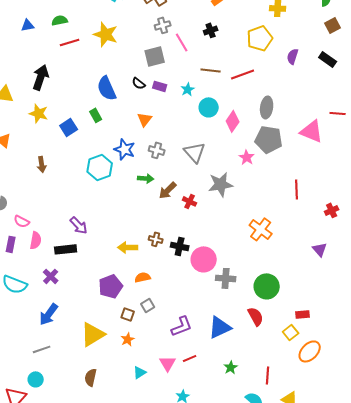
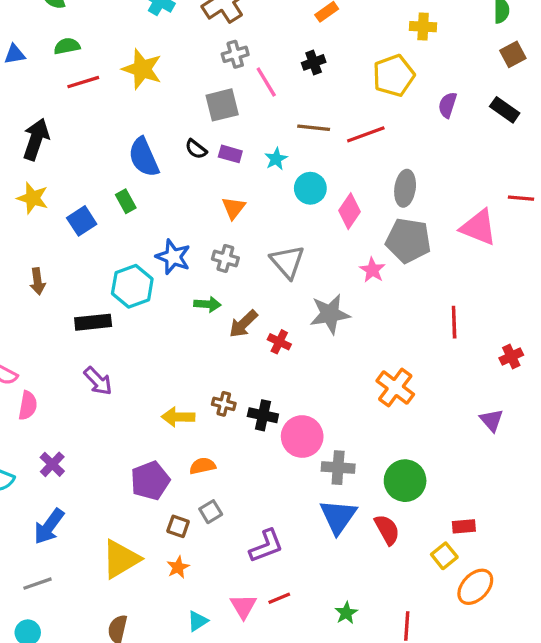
orange triangle: (145, 119) -> (234, 208), moved
black rectangle: (66, 249) -> (93, 322), moved
blue triangle: (220, 327) -> (338, 517), moved, turned -30

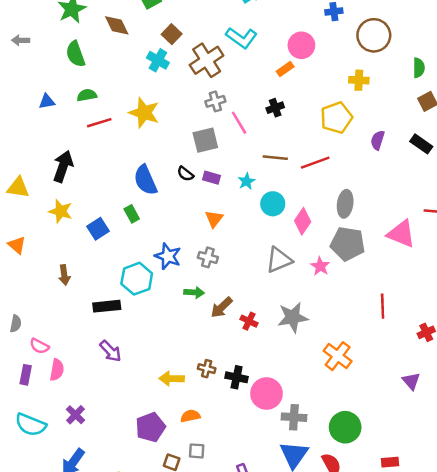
gray triangle: (287, 262) -> (279, 260), moved, turned 48
gray star: (330, 314) -> (293, 317), moved
gray square: (211, 512) -> (197, 451), turned 35

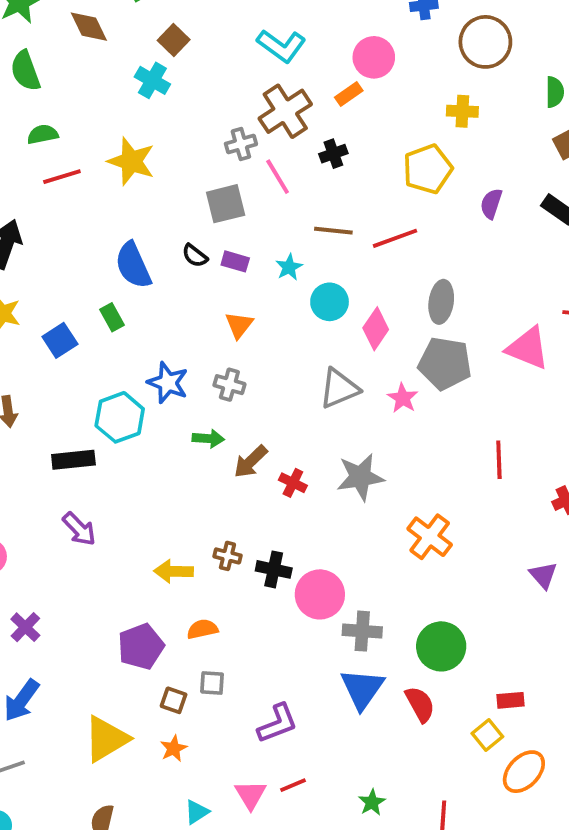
brown cross: (207, 60) -> (285, 111), moved

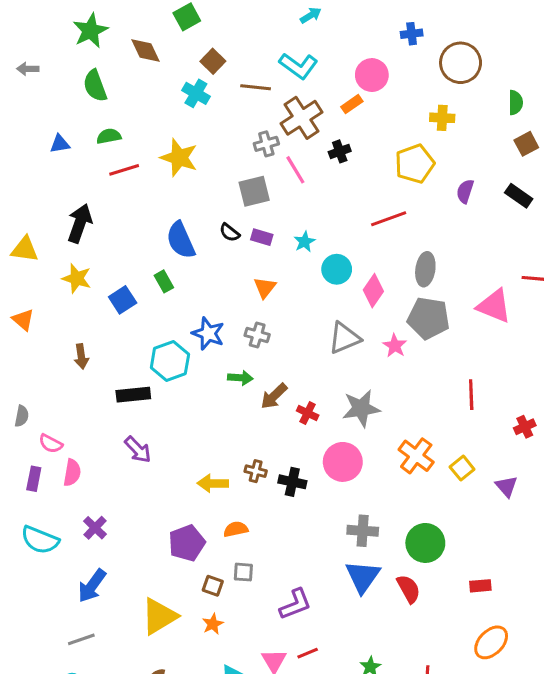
brown line: (333, 231) -> (256, 87), moved
pink circle: (320, 594) -> (343, 462), moved
yellow square: (487, 735) -> (462, 468), moved

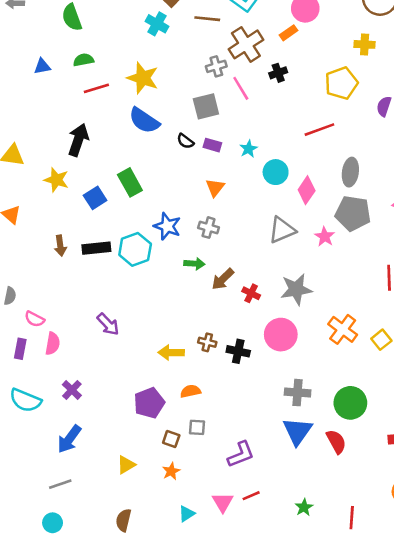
black arrow: (80, 223) -> (78, 140), moved
blue semicircle: (181, 240) -> (144, 121), moved, turned -32
green rectangle: (164, 281) -> (130, 182), size x1.5
black rectangle: (133, 395) -> (96, 248), moved
yellow triangle: (159, 616) -> (126, 465), size x0.6

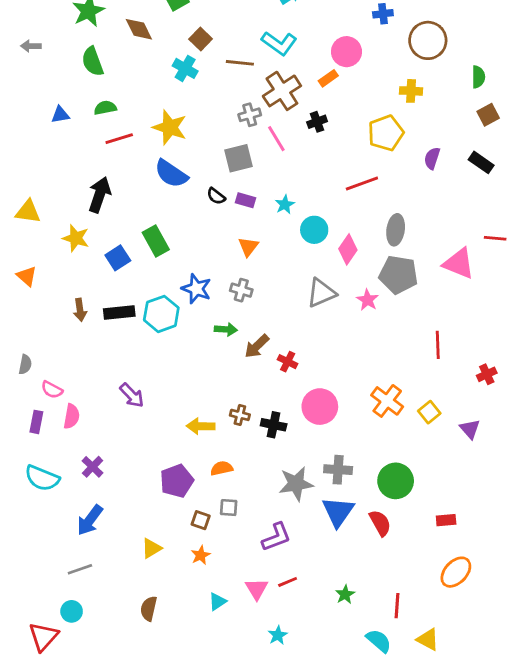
gray star: (296, 289) -> (296, 484), moved

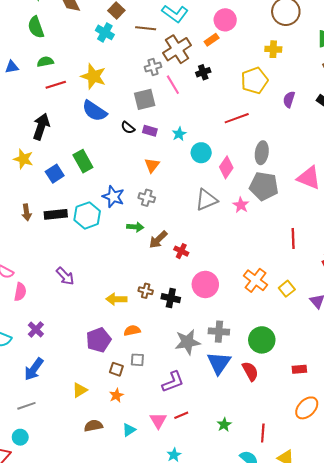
brown semicircle: (149, 609) -> (93, 426), moved, turned 66

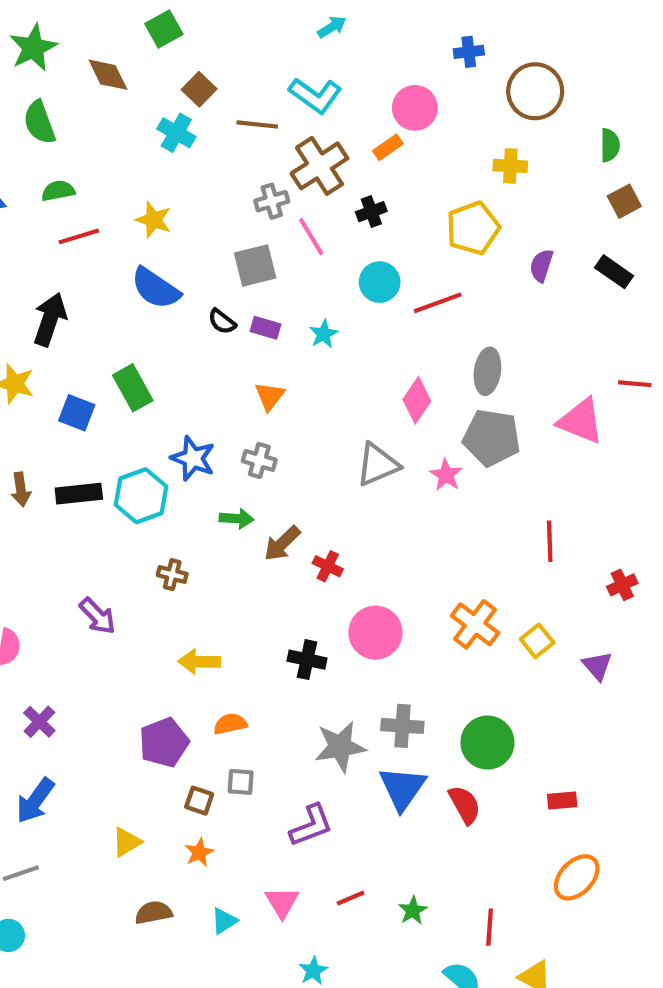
yellow star: (93, 76) -> (154, 220), size x0.7
cyan circle: (201, 153) -> (380, 282), moved
blue square: (55, 174) -> (77, 413), turned -36
brown cross: (146, 291) -> (172, 575), moved
red line: (181, 415) -> (351, 898), moved

